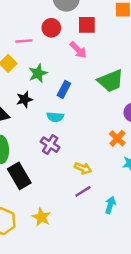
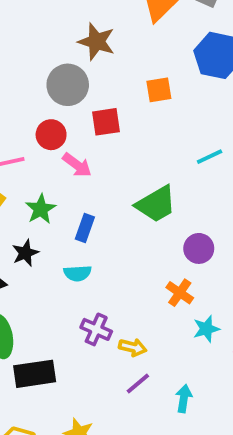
pink arrow: (78, 50) -> (77, 165), moved
purple cross: (50, 145) -> (96, 329), moved
black rectangle: (19, 176) -> (35, 374), turned -60

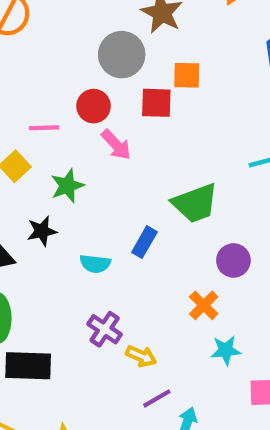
orange square: (159, 90) -> (187, 75), moved
blue rectangle: (85, 228) -> (144, 242), moved
purple line: (138, 383) -> (157, 398), moved

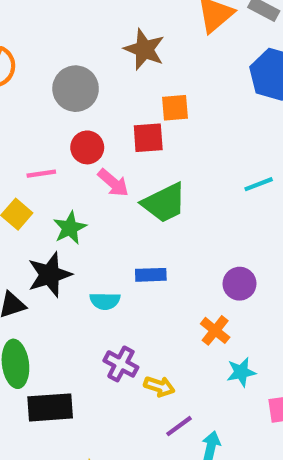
gray circle: (122, 55) -> (76, 89), moved
green trapezoid: (195, 203) -> (164, 203), moved
black star: (42, 231) -> (50, 275), size x1.5
blue rectangle: (144, 242) -> (151, 275), turned 64

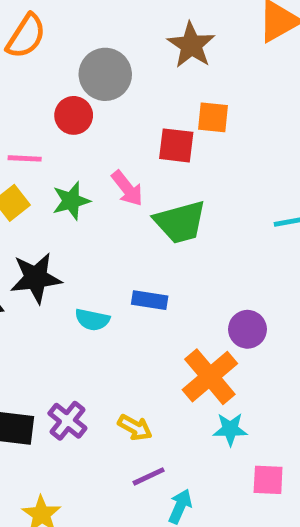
red circle: (87, 147) -> (74, 115), moved
pink line: (41, 174) -> (25, 158), moved
green star: (70, 228) -> (71, 201), moved
orange cross: (215, 330) -> (210, 377), size x1.6
purple cross: (121, 364) -> (67, 421), moved

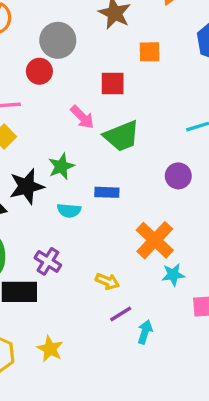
orange square: (213, 117) -> (150, 52), moved
green star: (71, 201) -> (61, 166), moved
purple circle: (247, 329) -> (178, 176), moved
purple cross: (67, 421) -> (48, 261), moved

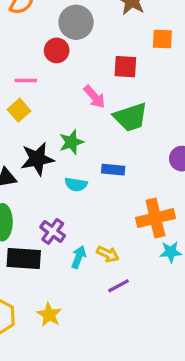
orange cross: (155, 240) -> (155, 218), turned 30
cyan arrow: (145, 332) -> (79, 257), moved

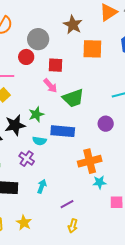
orange square: (162, 39) -> (92, 49), size x1.5
red square: (125, 67) -> (56, 65), moved
blue rectangle: (113, 170) -> (63, 131), size x1.6
purple cross: (53, 231) -> (27, 159), moved
yellow arrow: (108, 254) -> (73, 226), moved, turned 80

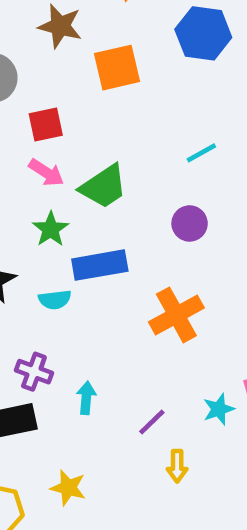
green star: (36, 114) -> (51, 229), moved
purple cross: (27, 159) -> (34, 372), moved
cyan star: (99, 182) -> (219, 409), moved

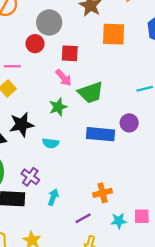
blue rectangle: (100, 265) -> (100, 134), moved
orange cross: (176, 315) -> (103, 193), moved, size x0.7

